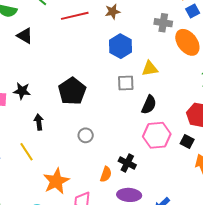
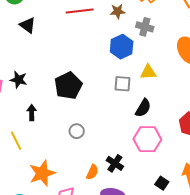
gray cross: (163, 23) -> (145, 27), moved
black square: (187, 142) -> (162, 183), moved

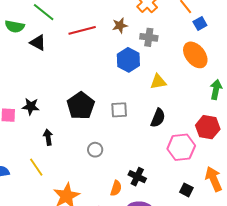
black triangle: (28, 25) -> (38, 43), moved
gray square: (122, 84) -> (119, 110), moved
pink hexagon: (147, 139) -> (181, 147), moved

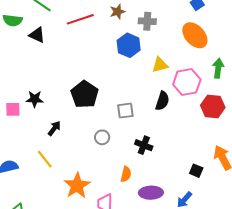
gray square: (119, 110) -> (125, 111), moved
black arrow: (48, 137) -> (54, 128), turned 49
pink hexagon: (181, 147) -> (187, 82), moved
black cross: (137, 177) -> (144, 145), moved

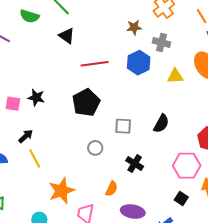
red line: (80, 19) -> (95, 64), moved
black triangle: (37, 35) -> (67, 36), moved
yellow triangle: (160, 65) -> (175, 76), moved
pink hexagon: (187, 82) -> (187, 166), moved
black arrow: (54, 128) -> (26, 136), moved

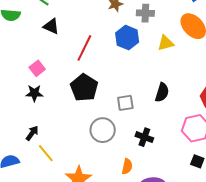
red line: (95, 64) -> (84, 48), turned -44
pink square: (13, 104) -> (37, 68), moved, turned -35
gray circle: (95, 148) -> (103, 130), size x1.6

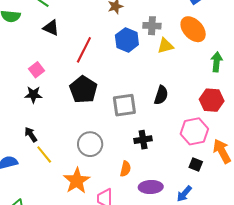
gray cross: (145, 13) -> (152, 26), moved
gray square: (125, 103) -> (124, 105), size x1.4
gray circle: (103, 130) -> (90, 144), moved
black arrow: (32, 133) -> (31, 134), turned -70
black cross: (144, 137) -> (143, 140), turned -30

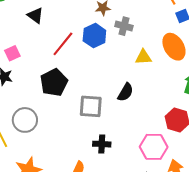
gray cross: (152, 26) -> (124, 26), moved
blue hexagon: (127, 40) -> (94, 36), moved
black semicircle: (161, 95) -> (126, 92), moved
gray circle: (90, 144) -> (25, 120), moved

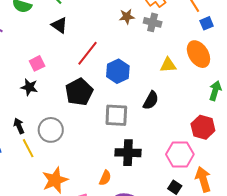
gray cross: (124, 26) -> (153, 22), moved
blue hexagon: (94, 36) -> (118, 71), moved
black cross: (102, 144) -> (128, 153), size x1.4

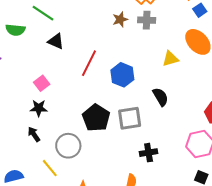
black pentagon: (79, 92) -> (96, 118), moved
black semicircle: (151, 100) -> (160, 97), turned -48
black arrow: (19, 126) -> (34, 134), moved
black cross: (128, 153) -> (149, 153), size x0.7

